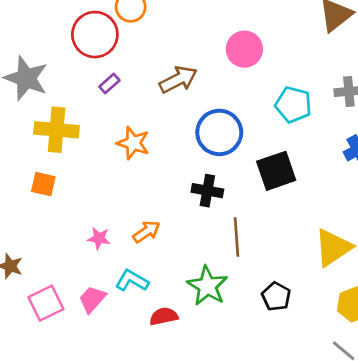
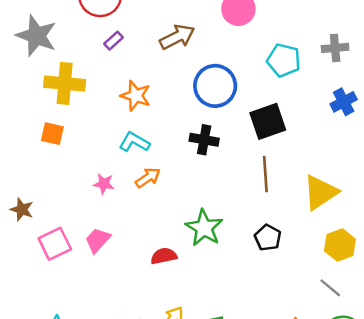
brown line: (236, 237) -> (265, 174), moved
cyan L-shape: (132, 281) -> (134, 142), moved

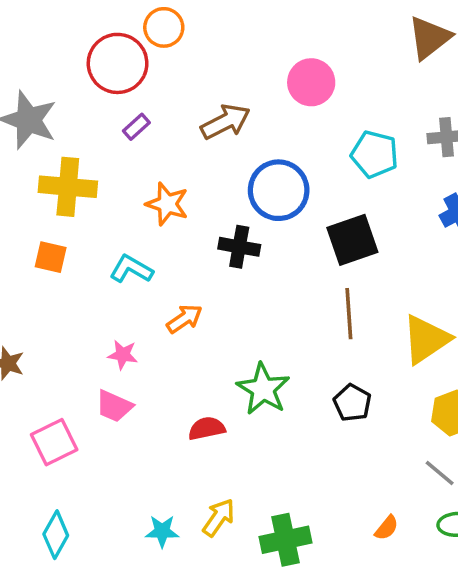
black cross: (204, 140) -> (239, 247), moved
cyan L-shape: (134, 142) -> (131, 269), moved
pink star: (104, 184) -> (123, 355), moved
pink trapezoid: (98, 240) -> (114, 406), turned -108
pink square: (55, 244) -> (54, 442), moved

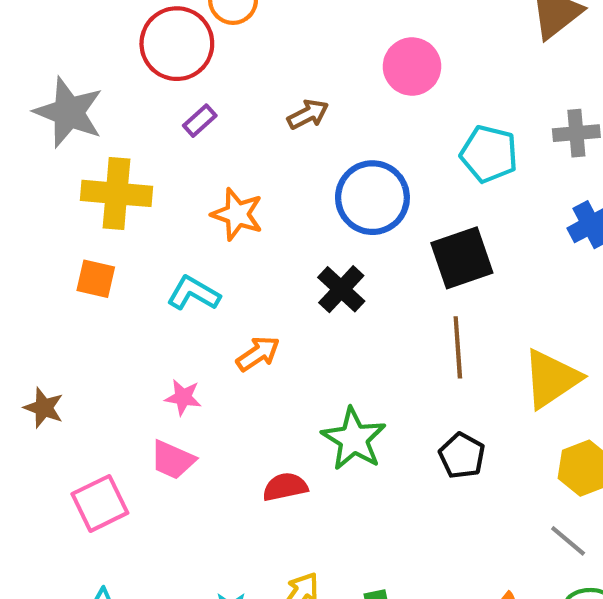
brown arrow: (226, 122) -> (308, 114), size x0.7
black cross: (239, 247) -> (341, 289), moved, turned 33

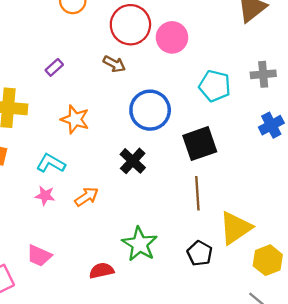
red circle: (177, 44) -> (130, 25), moved
brown arrow: (308, 114) -> (114, 64), turned 55
yellow triangle: (551, 379) -> (235, 228), moved
pink star: (183, 397) -> (45, 196), moved

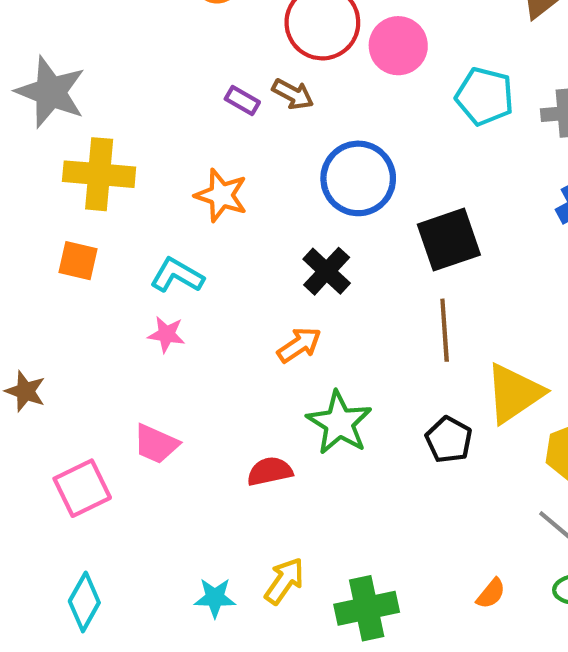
purple rectangle: (54, 67) -> (242, 100), moved, turned 72
cyan pentagon: (215, 86) -> (485, 96), moved
orange arrow: (87, 197) -> (299, 345), moved

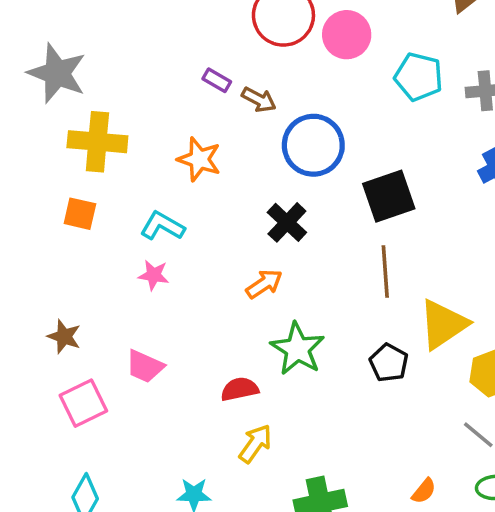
brown arrow: (293, 94) -> (259, 100), moved
brown star: (25, 391) -> (64, 337), moved
yellow arrow: (284, 581) -> (255, 444), moved

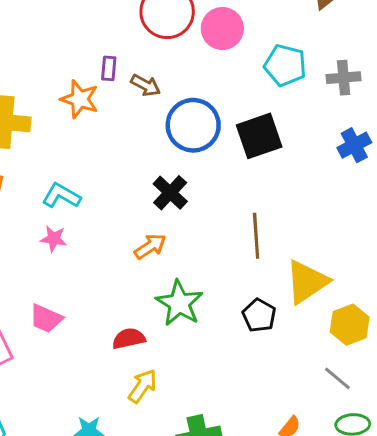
purple rectangle: (217, 80) -> (109, 68), turned 65
orange star: (199, 159) -> (80, 99), moved
black square: (389, 196) -> (259, 136), moved

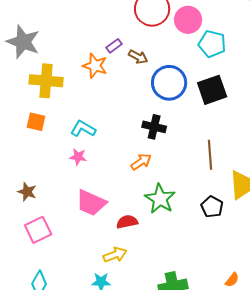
cyan pentagon: (285, 65) -> (212, 44), moved
purple rectangle: (109, 68) -> (114, 46), turned 49
black cross: (170, 193) -> (154, 127), turned -30
pink trapezoid: (46, 319) -> (91, 203), moved, size x1.4
yellow arrow: (143, 386) -> (115, 255), moved, turned 35

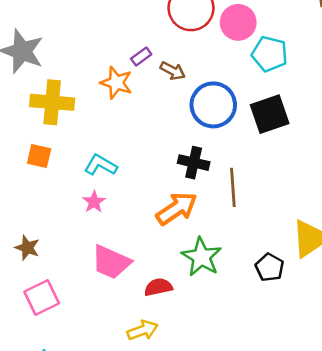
brown line: (210, 155) -> (233, 187), moved
pink star: (78, 157) -> (94, 202), turned 30
orange arrow: (141, 162) -> (177, 208), size x1.5

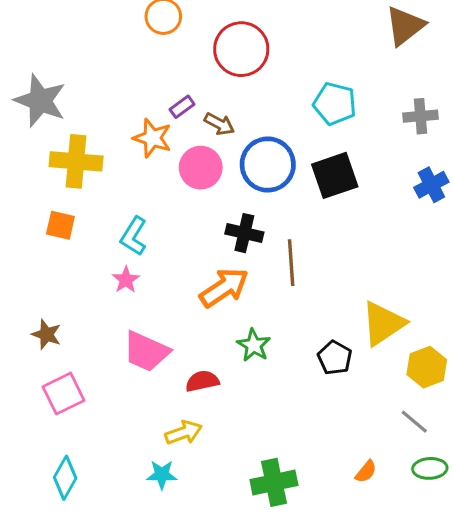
pink circle: (238, 22) -> (201, 168), moved
cyan L-shape: (101, 165) -> (134, 236), turned -88
green star: (201, 257) -> (254, 345), size x0.7

